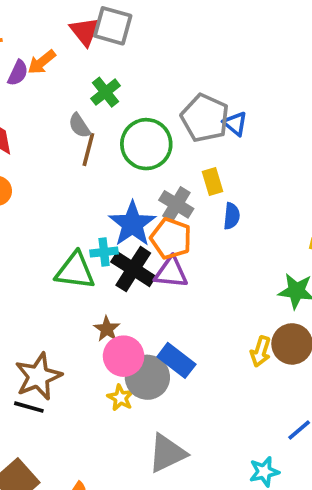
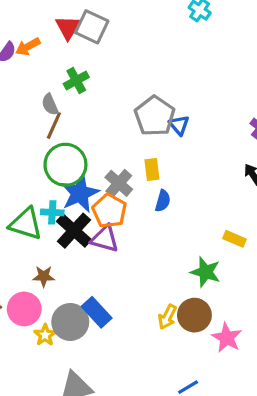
green circle: (146, 144) -> (65, 165), moved
brown star: (107, 329) -> (44, 276), turned 30
pink circle: (124, 356) -> (24, 309), moved

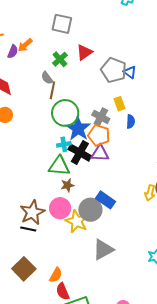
red triangle: (68, 27) -> (84, 52), moved, turned 36
green triangle: (26, 224) -> (59, 166), moved
yellow star: (45, 335) -> (77, 221), size x1.6

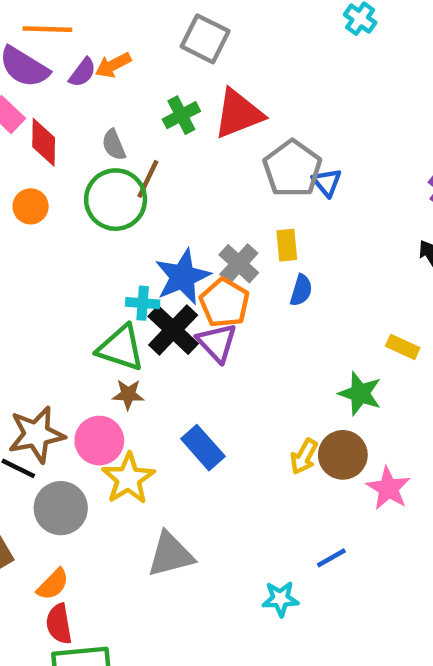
red triangle: (84, 52) -> (238, 114), size x1.4
gray semicircle: (47, 78) -> (114, 145), moved
green circle: (65, 113) -> (116, 200), moved
purple triangle: (100, 153) -> (217, 343), turned 30
gray circle: (90, 210) -> (61, 508), moved

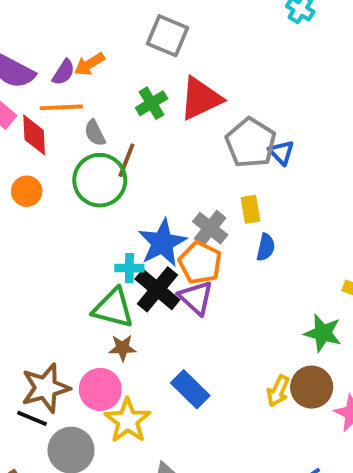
orange line: (47, 29) -> (61, 107), moved

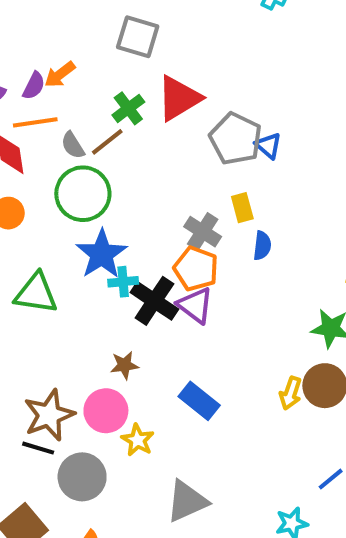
brown line: (126, 160) -> (107, 142), moved, turned 36
blue star: (162, 243) -> (102, 254), moved
green triangle: (113, 308) -> (36, 293), moved
yellow star: (128, 420) -> (138, 440), size x0.7

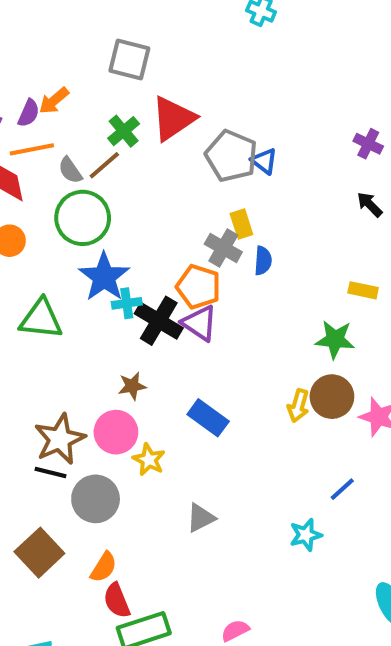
gray cross: (203, 232) -> (223, 248), moved
gray triangle: (187, 501) -> (201, 518), size x0.7

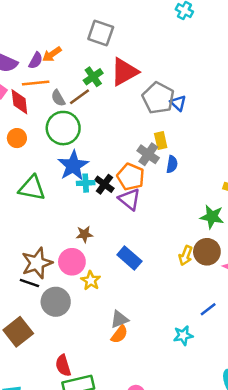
black cross: (159, 321) -> (104, 184), moved, size x0.7
orange semicircle: (104, 567) -> (119, 334), moved

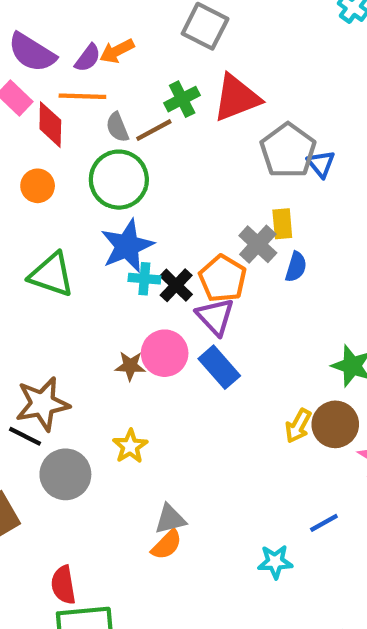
blue rectangle: (129, 258) -> (219, 367), moved
pink circle: (72, 262) -> (165, 353), moved

